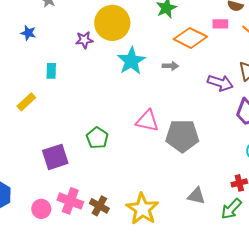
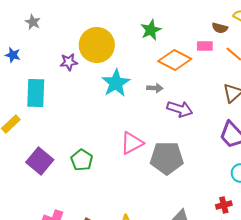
cyan rectangle: (51, 71) -> (36, 93), size x1.8
purple arrow: (220, 83) -> (180, 109), moved
pink triangle: (147, 121) -> (132, 143), turned -40
purple square: (55, 157) -> (40, 161), moved, turned -32

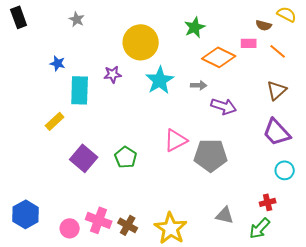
blue star: (13, 55) -> (58, 63), moved
purple star: (69, 62) -> (113, 74), moved

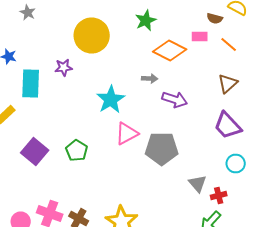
cyan star: (160, 80) -> (111, 100), moved
gray triangle: (225, 215) -> (198, 184), moved, turned 36

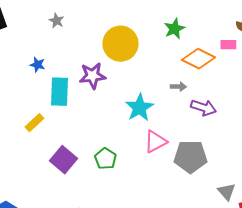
purple star: (64, 68) -> (92, 76), size x1.5

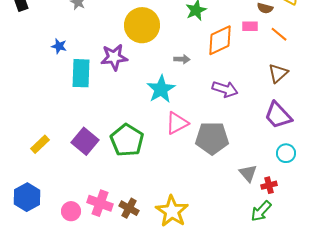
orange diamond: (198, 59) -> (220, 40), turned -52
gray arrow: (178, 87) -> (182, 59), moved
yellow rectangle: (34, 123) -> (40, 144), moved
green pentagon: (105, 159) -> (127, 140), size x1.5

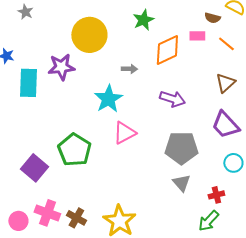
gray pentagon: (212, 138) -> (181, 148), moved
purple square: (85, 141) -> (34, 168), moved
gray triangle: (248, 173) -> (181, 183), moved

